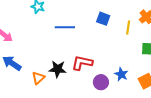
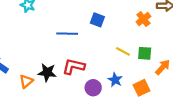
blue line: (65, 27) -> (67, 34), moved
yellow line: (128, 28) -> (123, 51), moved, turned -72

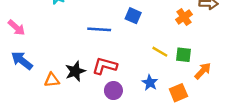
black star: (47, 72) -> (75, 71), turned -30
orange triangle: (26, 81) -> (52, 80), turned 32
purple circle: (93, 88) -> (113, 90), moved

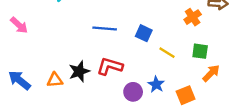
blue square: (133, 16) -> (144, 33), moved
green square: (184, 55) -> (200, 51), moved
blue arrow: (22, 61) -> (19, 80), moved
purple circle: (113, 90) -> (133, 92), moved

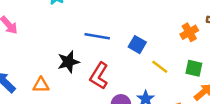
red L-shape: (110, 66) -> (99, 76), turned -80
black star: (79, 71) -> (68, 62), moved

